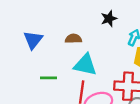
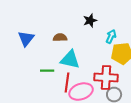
green line: (48, 78) -> (47, 71), moved

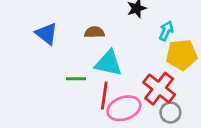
blue triangle: (26, 39) -> (46, 34), turned -30
red cross: (106, 78) -> (159, 89), turned 35

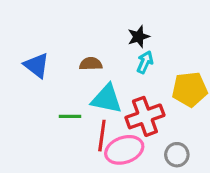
cyan arrow: (166, 31) -> (145, 62), moved
red cross: (159, 89) -> (145, 116), moved, turned 32

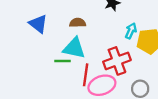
cyan arrow: (145, 62) -> (131, 31), moved
cyan triangle: (107, 99) -> (74, 48), moved

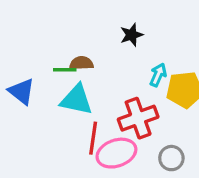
blue triangle: (38, 24) -> (21, 91), moved
green line: (63, 61) -> (65, 70), moved

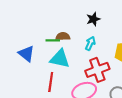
cyan arrow: (158, 75) -> (90, 43), moved
red line: (93, 138) -> (51, 82), moved

